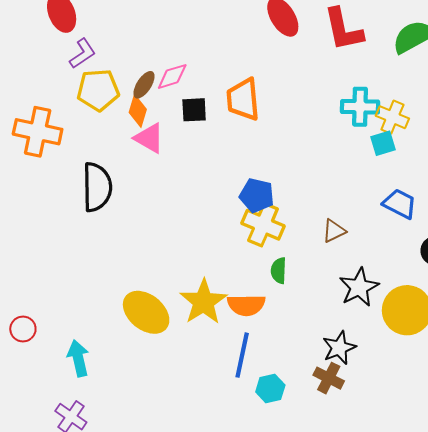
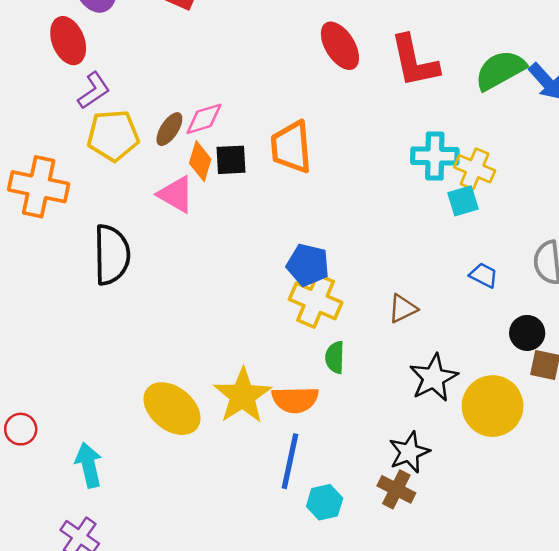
orange diamond: (138, 111) -> (200, 161), moved
blue trapezoid: (400, 204) -> (484, 275), size x0.7

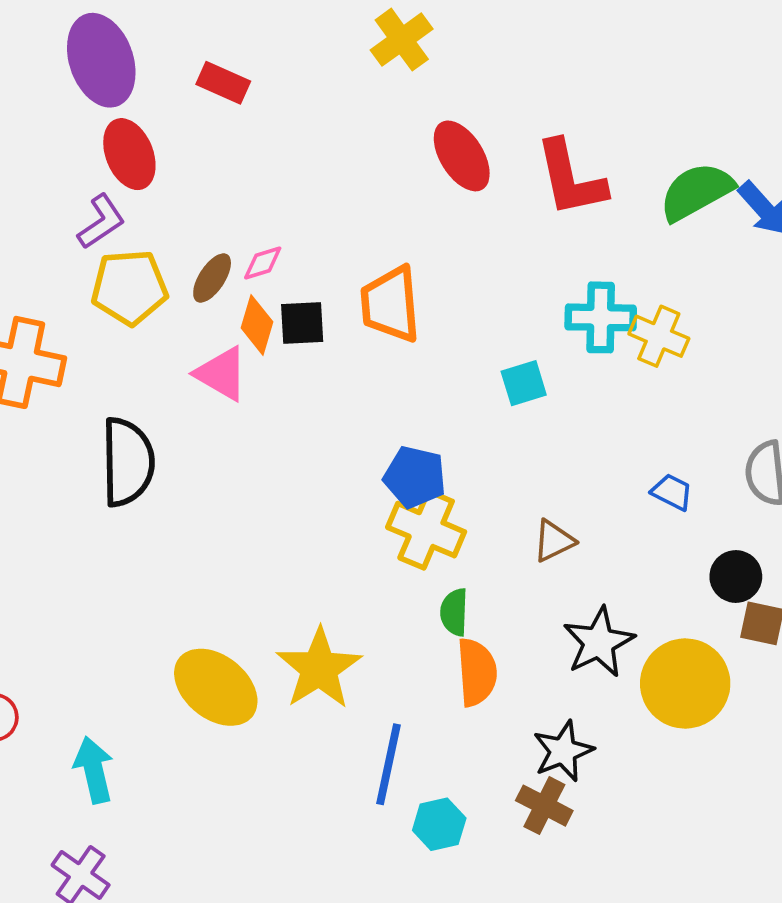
red ellipse: (68, 41) -> (129, 154), moved
pink diamond: (204, 119) -> (263, 263), size x0.7
cyan square: (463, 201) -> (524, 383), moved
orange semicircle: (295, 400) -> (477, 672), moved, turned -93

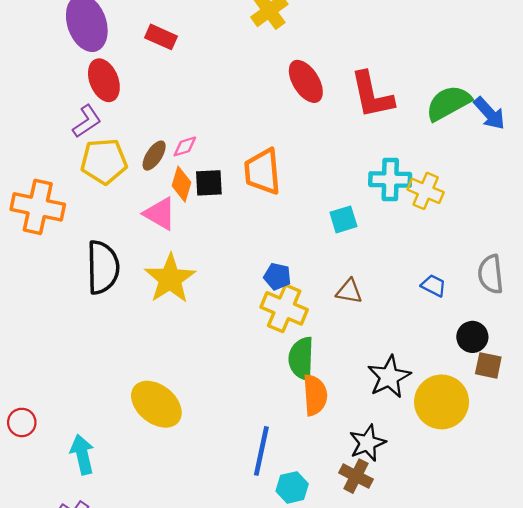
blue pentagon: (415, 477) -> (277, 276), size x0.7
brown triangle: (554, 541) -> (349, 291), moved, turned 36
green semicircle: (454, 612) -> (301, 359), size x1.5
yellow star: (319, 668) -> (170, 279), moved

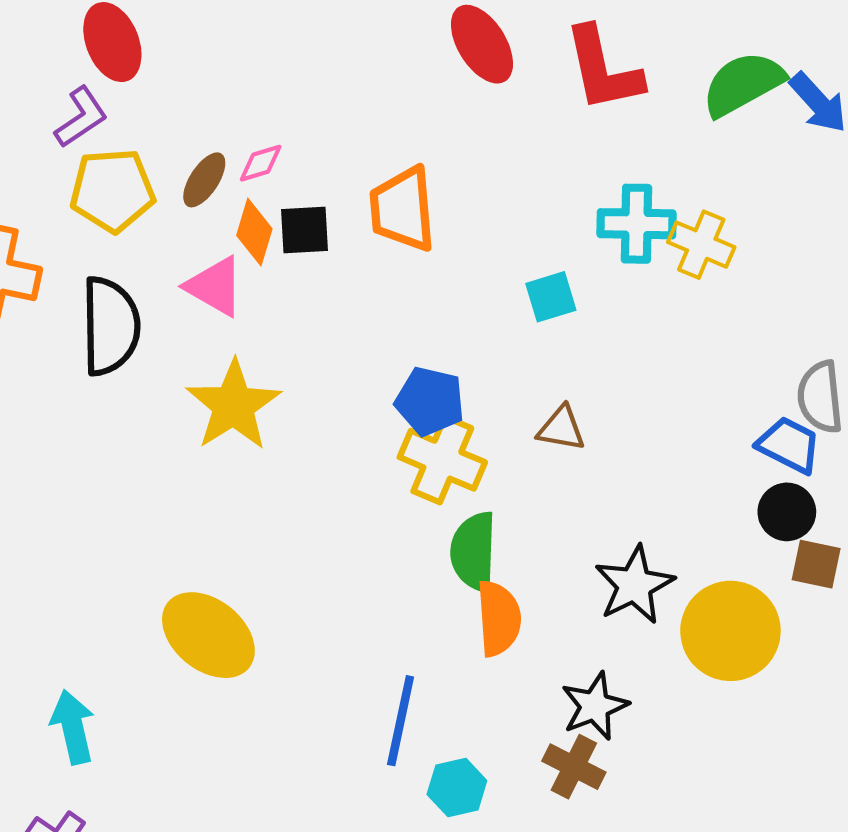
black semicircle: (103, 267) -> (110, 326), moved
blue pentagon: (277, 276) -> (430, 401), size x1.4
blue trapezoid: (434, 286) -> (789, 445), moved, size x1.4

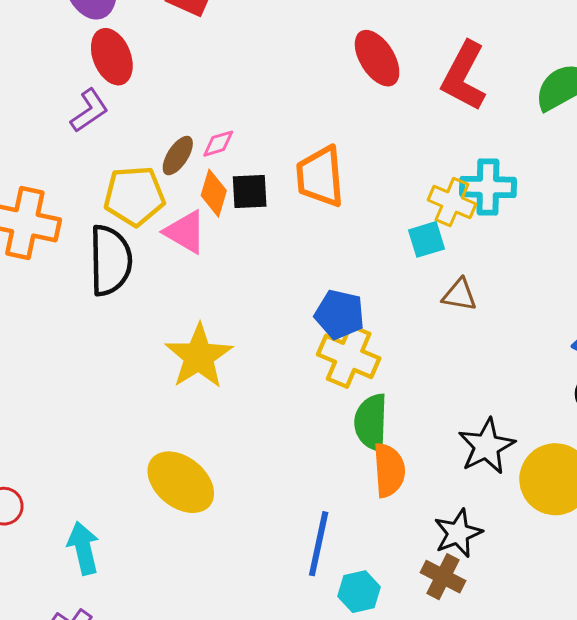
red L-shape: (603, 69) -> (464, 76), turned 40
yellow pentagon: (112, 190) -> (134, 196), moved
yellow cross: (701, 245) -> (452, 202), moved
yellow star: (234, 405) -> (199, 356), moved
brown triangle: (561, 428) -> (459, 295), moved

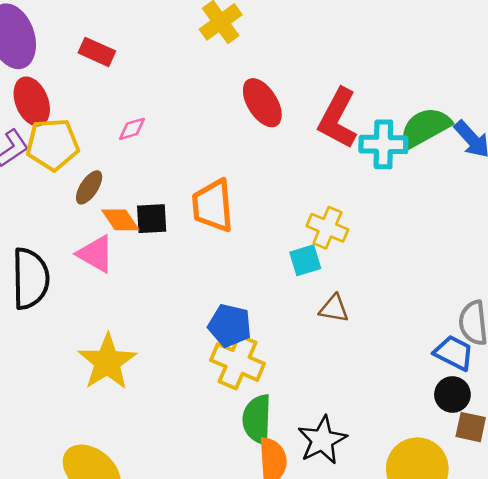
pink diamond: (218, 144) -> (132, 129), moved
cyan cross: (488, 187) -> (383, 144), moved
orange diamond: (214, 193) -> (120, 220), turned -51
yellow pentagon: (134, 196) -> (53, 144), moved
black star: (486, 446) -> (322, 440), moved

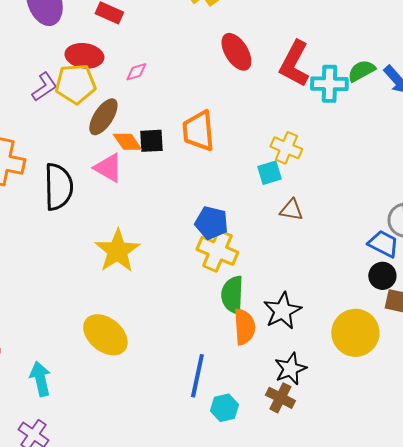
red ellipse: (32, 101) -> (84, 56), moved, turned -60
green semicircle: (425, 127) -> (361, 71), size x0.7
brown ellipse: (89, 187) -> (103, 117), size x1.4

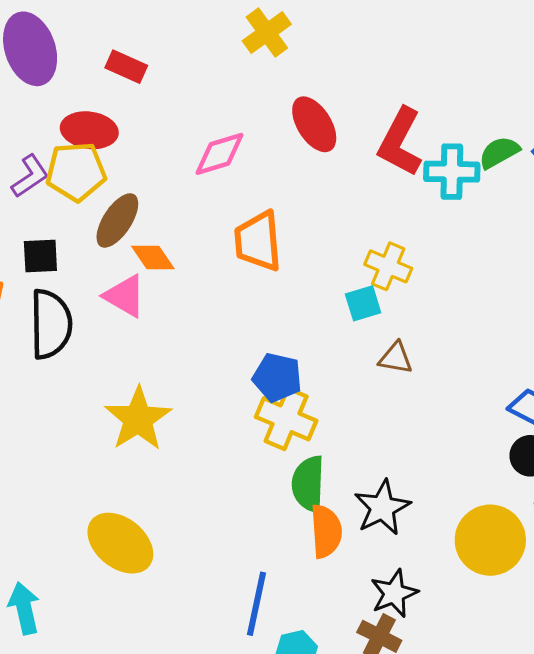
pink diamond: (136, 72) -> (219, 154), moved, size x1.6
black square: (151, 141) -> (40, 256), moved

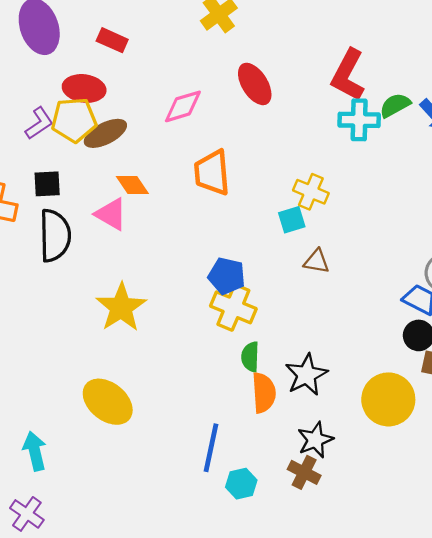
red L-shape: (400, 142) -> (348, 75), moved
brown ellipse: (117, 220) -> (105, 133), moved, turned 30
green semicircle: (308, 484) -> (250, 357), size x0.7

